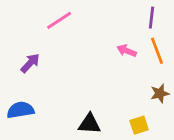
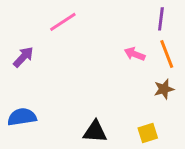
purple arrow: (30, 63) -> (23, 57), moved
brown star: (160, 93) -> (164, 89), moved

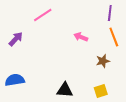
pink arrow: (135, 54) -> (81, 37), moved
brown star: (164, 89) -> (103, 61), moved

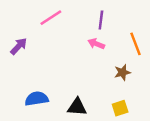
purple line: (110, 13) -> (101, 20), moved
blue semicircle: (15, 80) -> (37, 99), moved

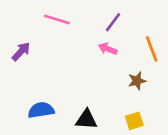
pink line: (51, 18) -> (57, 20), turned 50
purple line: (101, 20) -> (113, 22), turned 30

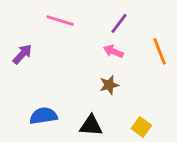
brown star: (137, 81) -> (109, 85), moved
yellow square: (134, 121) -> (141, 127), turned -36

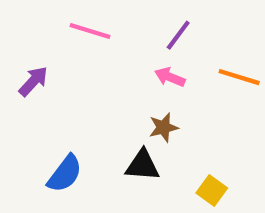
orange line: (160, 51) -> (239, 77), turned -52
blue semicircle: (43, 116) -> (65, 174), turned 136
black triangle: (91, 126) -> (143, 165), moved

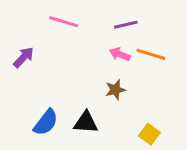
purple line: (178, 35) -> (126, 25), turned 40
orange line: (239, 77) -> (151, 54), moved
black triangle: (143, 165) -> (86, 122), moved

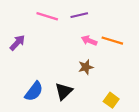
purple line: (126, 25) -> (79, 15), moved
black triangle: (86, 122) -> (64, 91), turned -48

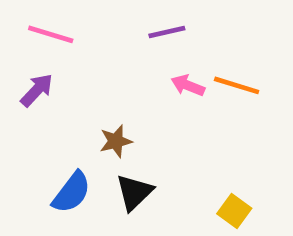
pink line: (47, 16) -> (51, 34), moved
brown star: (86, 67) -> (116, 141), moved

